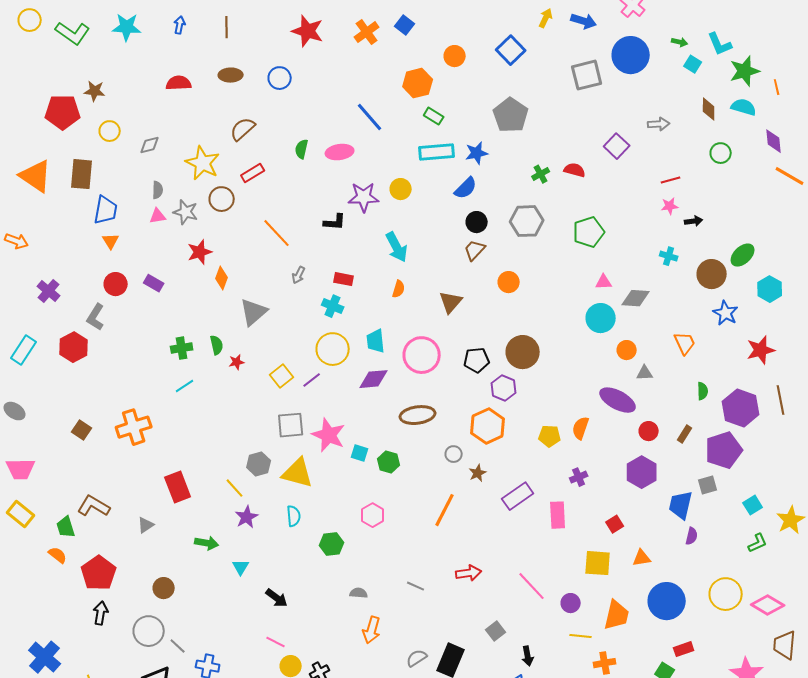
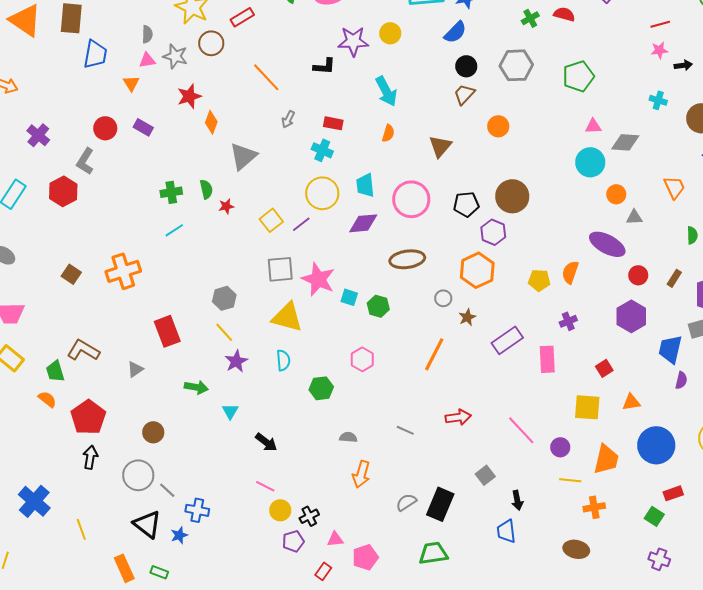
orange triangle: (111, 241) -> (131, 83), moved
gray hexagon: (259, 464) -> (224, 298), moved

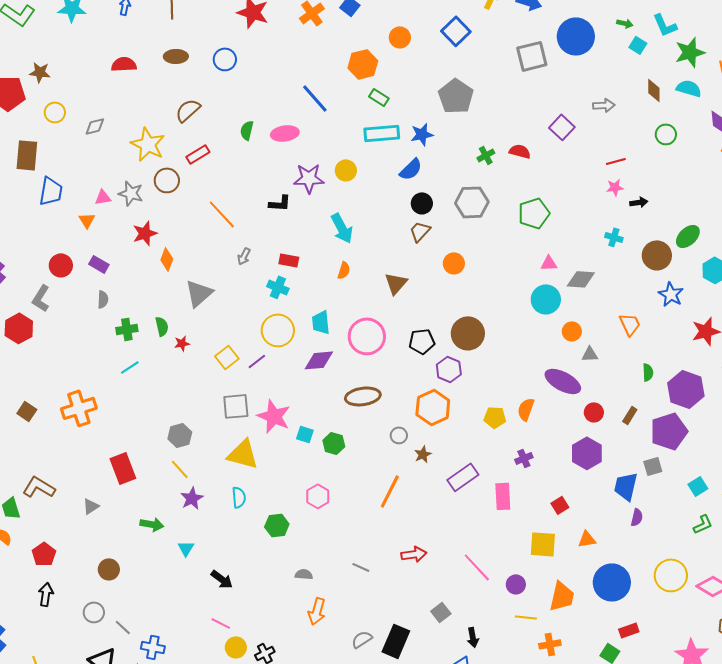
gray semicircle: (147, 34) -> (103, 299), moved
red pentagon: (88, 417) -> (44, 554), size x0.7
gray circle: (138, 475) -> (94, 612), size x0.7

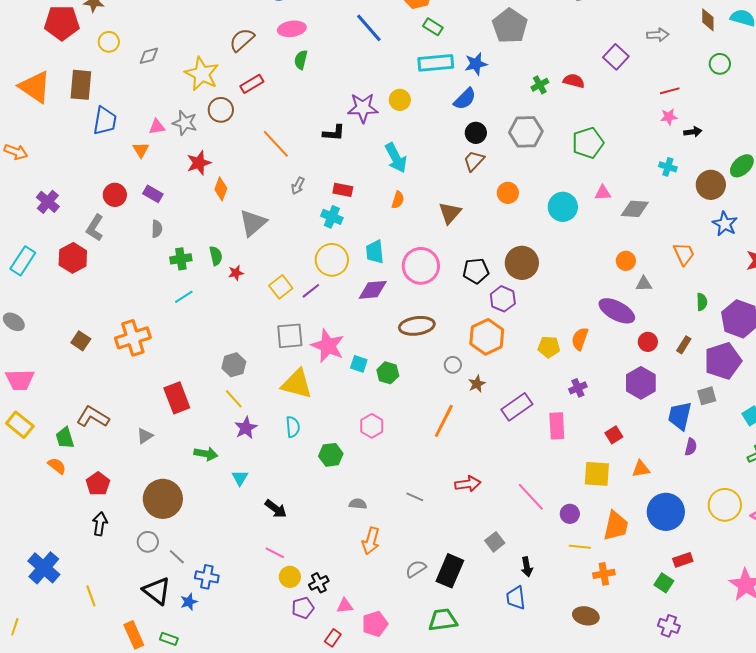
pink ellipse: (285, 133) -> (292, 29), moved
cyan circle: (546, 299) -> (563, 207), moved
brown circle: (109, 569) -> (163, 499), size x1.8

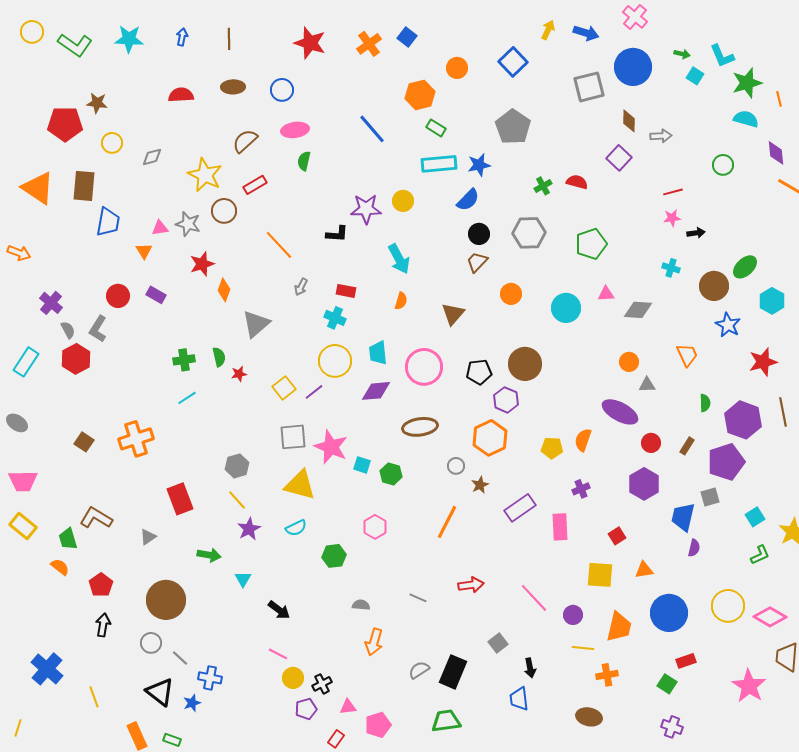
brown diamond: (708, 20) -> (629, 121), moved
gray semicircle: (157, 229) -> (68, 330), moved, turned -30
cyan semicircle: (293, 427) -> (296, 528), turned 70

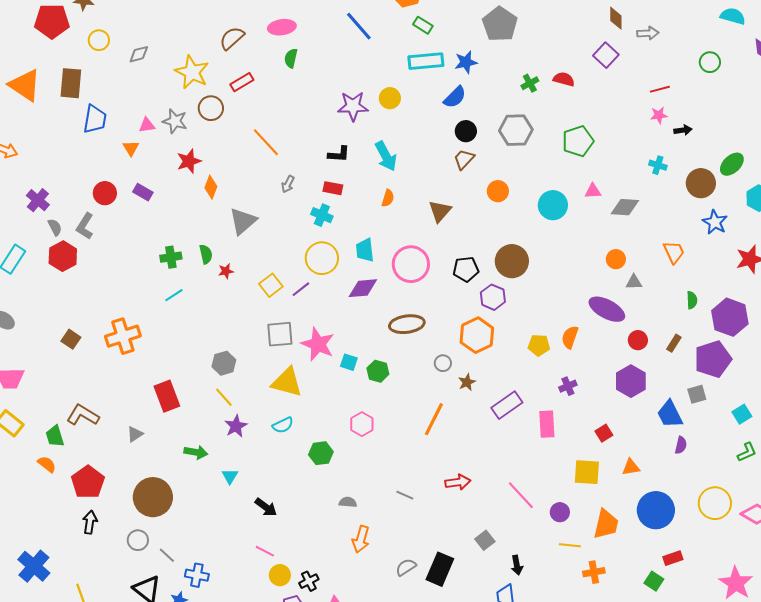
black L-shape: (337, 234) -> (339, 154), moved
blue trapezoid: (683, 517) -> (670, 414), turned -40
red pentagon: (101, 585) -> (88, 482), size x1.4

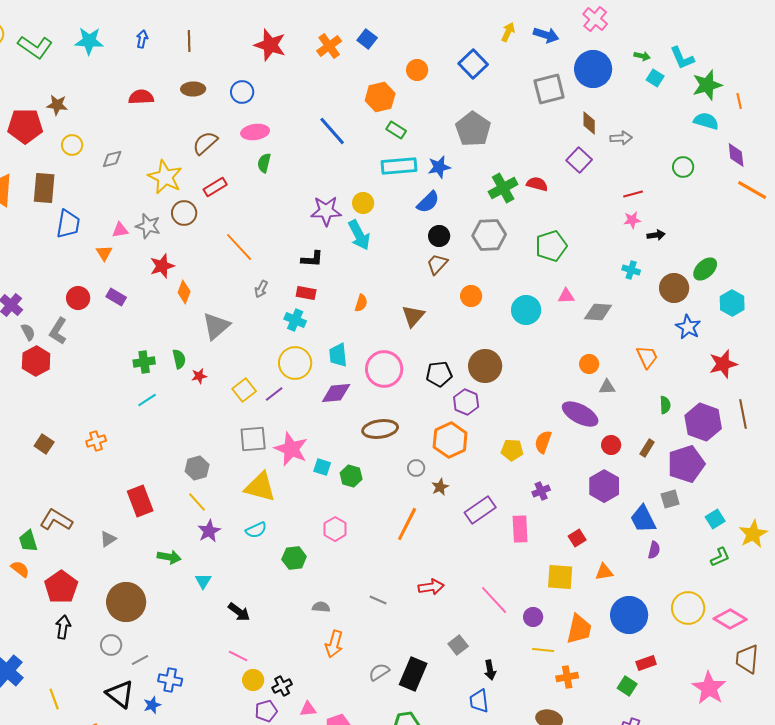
green cross: (530, 83) -> (503, 188), size x1.6
cyan arrow: (386, 156) -> (359, 235), moved
orange cross: (123, 336) -> (96, 441), size x0.6
gray line: (167, 555) -> (140, 660), turned -72

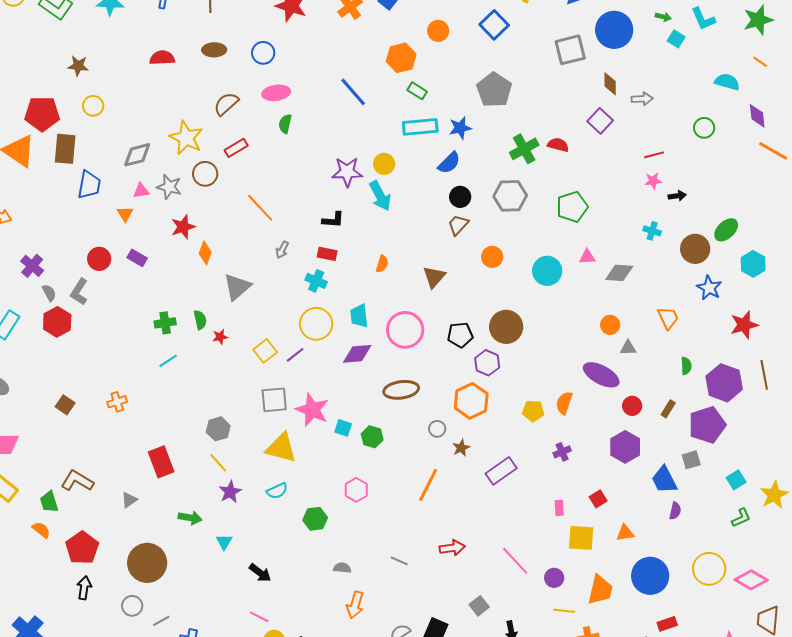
green star: (707, 85) -> (758, 20), moved
orange line: (739, 101) -> (760, 62), turned -42
red pentagon: (25, 126) -> (42, 114), moved
gray diamond: (112, 159) -> (137, 155), moved, size x1.4
pink rectangle: (520, 529) -> (559, 508), moved, size x0.6

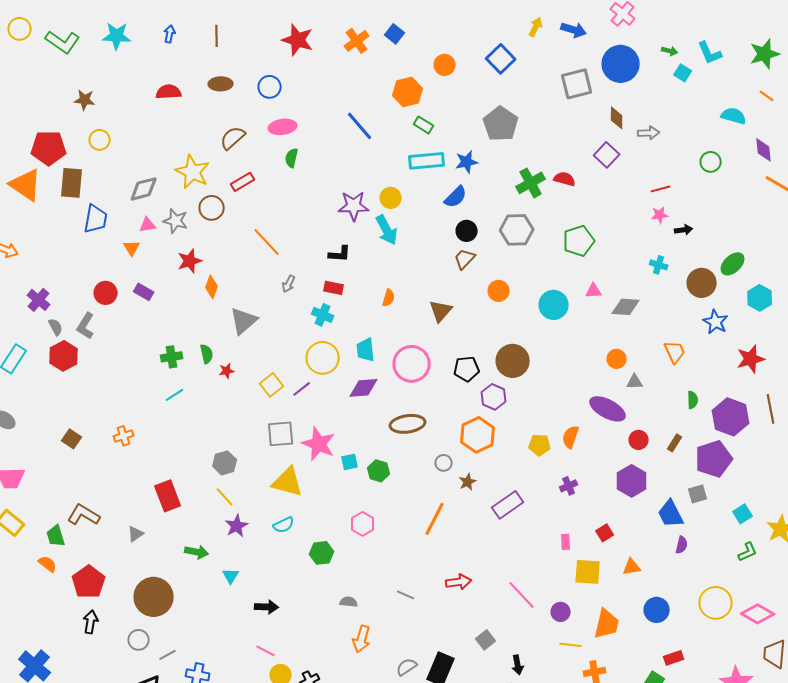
cyan square: (343, 428) -> (350, 462), turned -30
black arrow: (260, 573) -> (267, 607), turned -35
blue circle: (650, 576) -> (657, 610), size x0.7

